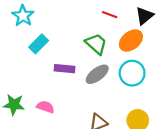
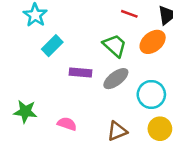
cyan circle: (132, 73) -> (151, 94), moved
pink semicircle: (45, 107) -> (67, 124), moved

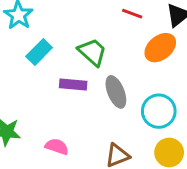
green trapezoid: (115, 46) -> (92, 52), moved
gray ellipse: (116, 79) -> (116, 92), turned -75

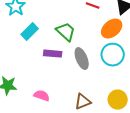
cyan circle: (159, 111) -> (113, 55), moved

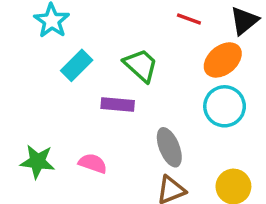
gray ellipse: (82, 59) -> (169, 147), moved
pink semicircle: (42, 96) -> (93, 163), moved

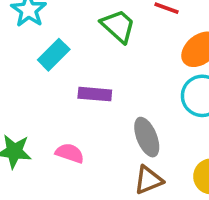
green trapezoid: (141, 65) -> (118, 26), moved

